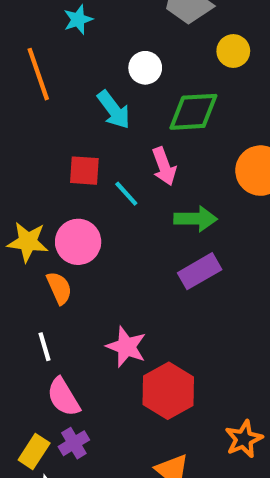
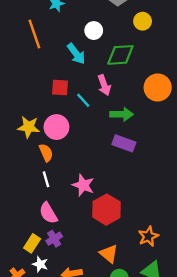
purple rectangle: (200, 271) -> (124, 143), turned 50
white line: (45, 347) -> (46, 179), moved

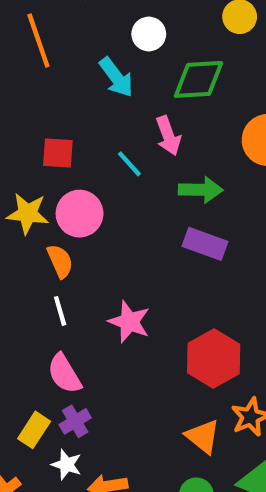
red square: (60, 87) -> (58, 153), moved
red hexagon: (106, 210) -> (214, 359), moved
orange triangle: (109, 254) -> (203, 436), moved
white star: (40, 264) -> (67, 465), moved

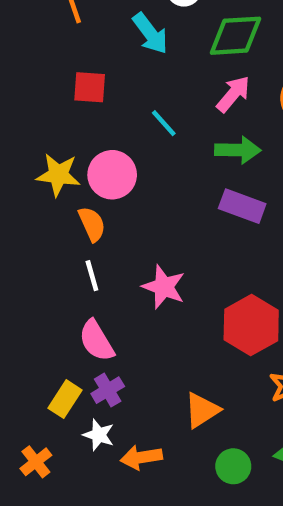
pink arrow: (168, 136) -> (233, 94), moved, turned -120
red square: (58, 153) -> (90, 87), moved
orange triangle: (203, 436) -> (202, 410), moved, turned 48

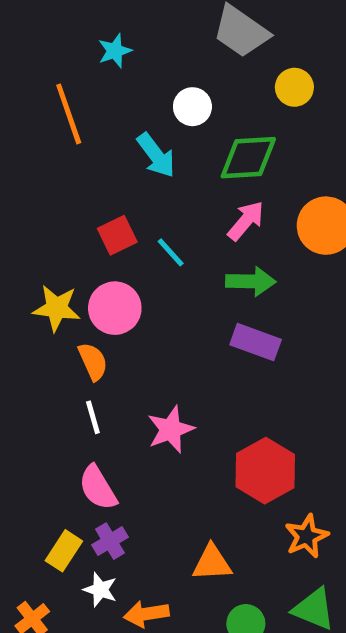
red square: (90, 87) -> (117, 235), moved, turned -30
pink star: (164, 287) -> (171, 429), turned 30
orange triangle: (202, 410) -> (212, 563), turned 30

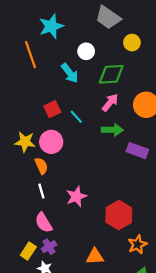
cyan star: (115, 51) -> (51, 26), size x1.6
purple rectangle: (256, 342) -> (137, 151), moved

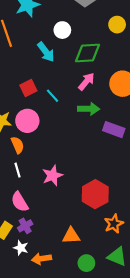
yellow circle: (132, 43) -> (117, 25), moved

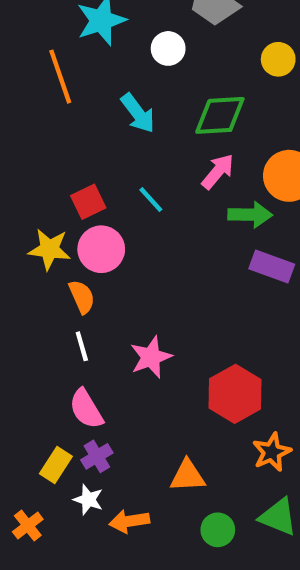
white circle: (62, 30) -> (168, 48), moved
red square: (28, 88) -> (88, 202), moved
green arrow: (89, 109) -> (250, 215), moved

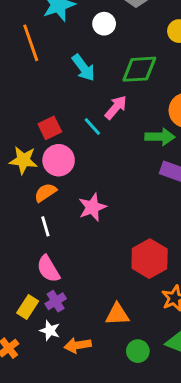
pink arrow: (218, 172) -> (116, 107), moved
orange semicircle: (82, 297) -> (45, 193), turned -100
pink star: (151, 357) -> (92, 207), moved

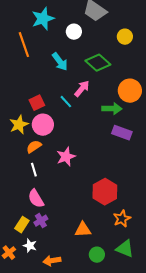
green diamond: (139, 69) -> (98, 63), turned 45
yellow star: (23, 160) -> (19, 125), turned -30
white star: (50, 331) -> (30, 246), moved
orange arrow: (78, 345) -> (52, 261), moved

